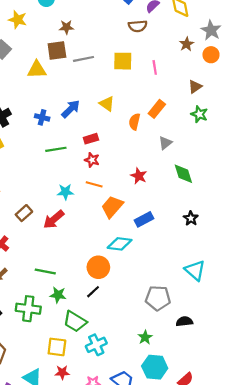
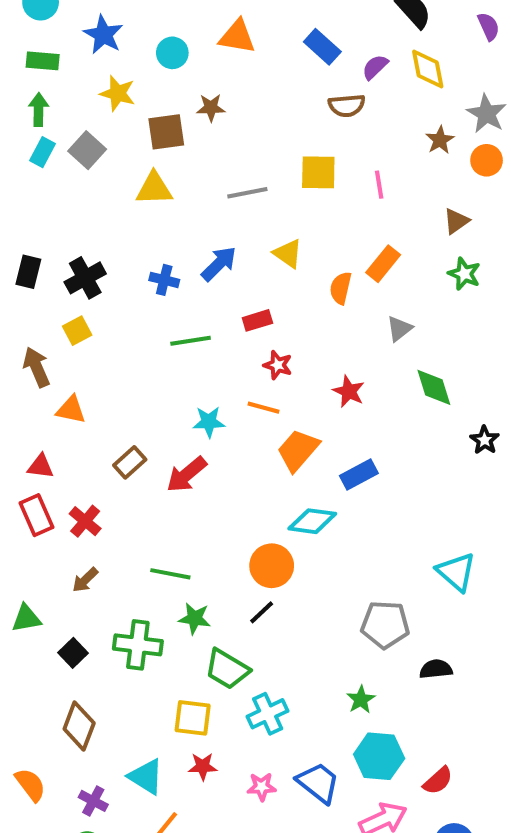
brown square: (57, 50) -> (166, 132), moved
gray line: (83, 59) -> (247, 193), moved
red star: (92, 160) -> (278, 365), moved
black star: (191, 218) -> (485, 440), moved

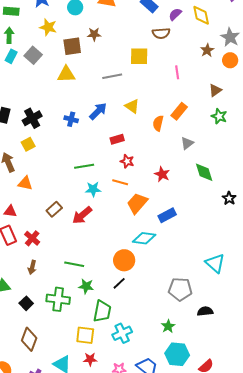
yellow square: (318, 172) -> (139, 56), moved
green line: (191, 341) -> (84, 166), moved
brown arrow: (85, 580) -> (32, 267), turned -32
green trapezoid: (227, 669) -> (102, 311), turned -110

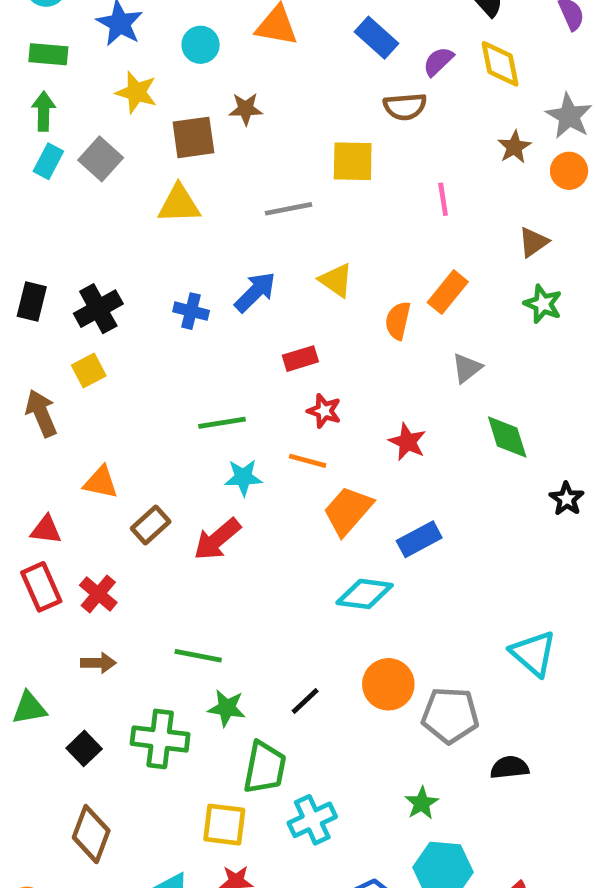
orange triangle: (25, 183) -> (101, 482), moved
orange circle: (124, 260) -> (388, 684), moved
brown arrow: (32, 267) -> (98, 663), turned -104

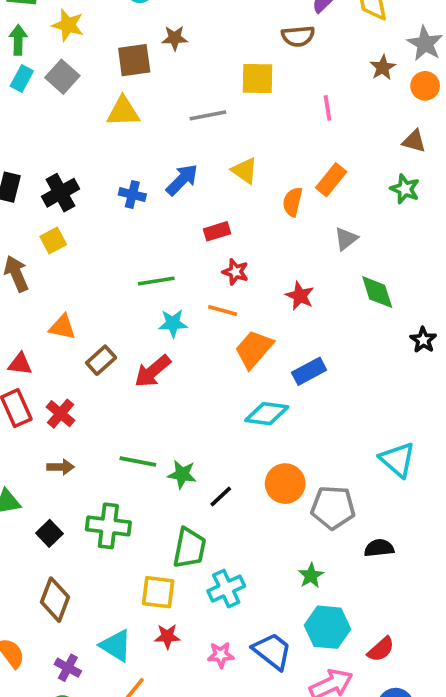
yellow star: (136, 92) -> (68, 25), moved
brown triangle: (533, 242) -> (414, 141), moved, turned 50
green star: (227, 708) -> (182, 474), moved

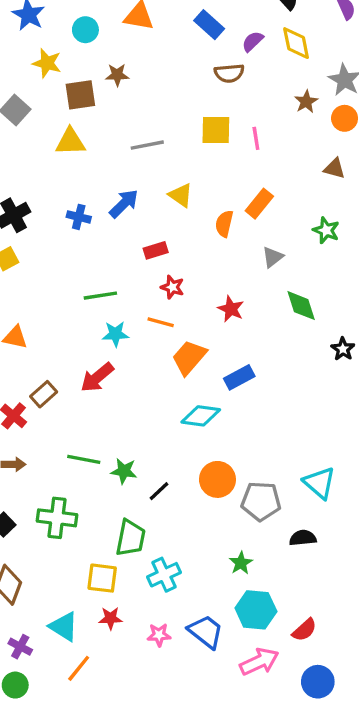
yellow star: (68, 25) -> (47, 63), moved
yellow square: (258, 79) -> (216, 130), moved
green star: (405, 189) -> (326, 230), moved
brown rectangle: (101, 360) -> (44, 394), moved
cyan triangle: (397, 460) -> (319, 483), moved

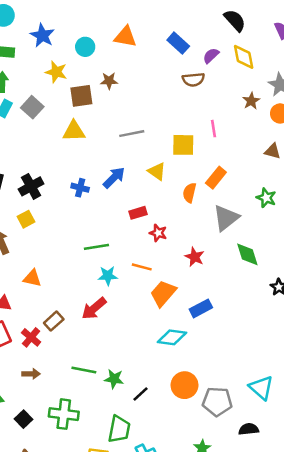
yellow square: (216, 130) -> (183, 145), moved
gray triangle: (273, 257) -> (226, 218), size x1.6
red star: (172, 287) -> (158, 233), moved

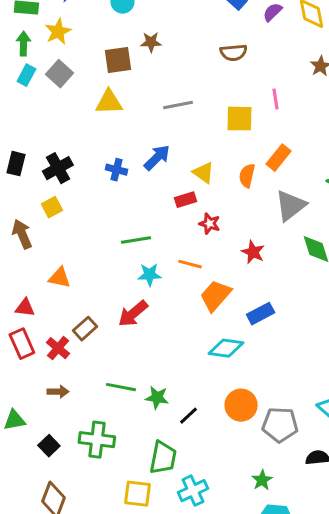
yellow star: (56, 72) -> (58, 32), moved, turned 30
brown semicircle: (193, 80) -> (234, 53), moved
yellow triangle: (157, 171) -> (204, 173), moved

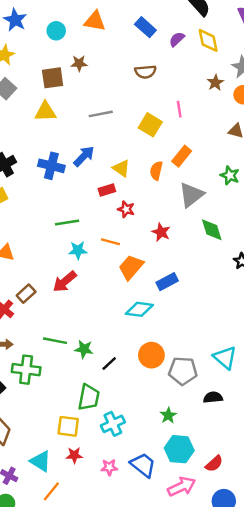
yellow square: (240, 119) -> (150, 125), turned 30
blue cross: (116, 170) -> (51, 166), size x1.5
green cross: (97, 440) -> (26, 370), moved

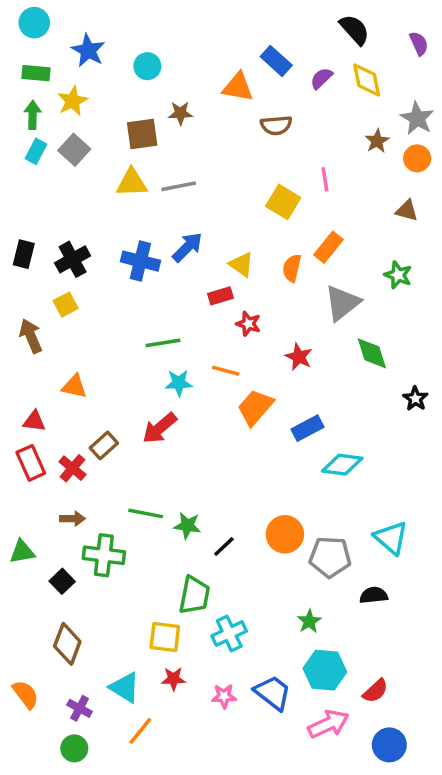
orange triangle: (95, 21) -> (238, 87), moved
gray line: (101, 114) -> (179, 186), moved
cyan diamond: (139, 309) -> (342, 465), moved

